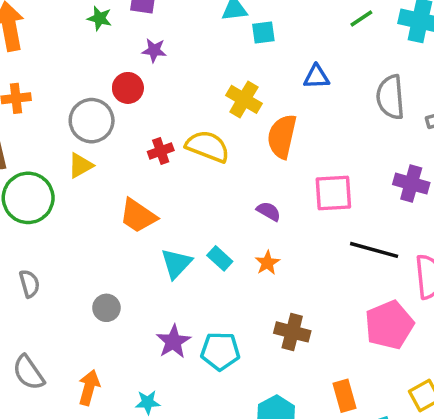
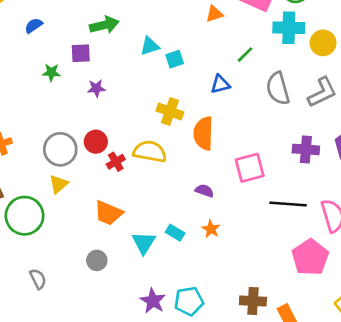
green line: (361, 18) -> (245, 55), moved
red circle: (128, 88) -> (96, 142), moved
gray circle: (106, 308) -> (97, 260), moved
brown cross: (292, 332) -> (253, 301), moved

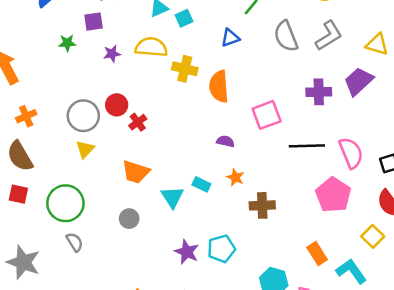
yellow semicircle: (150, 152) -> (151, 47), moved
green circle: (25, 216) -> (65, 203), moved
brown cross: (253, 301) -> (262, 205), moved

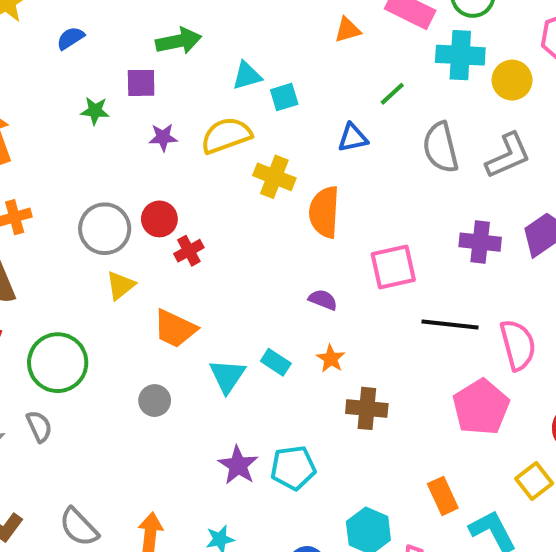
yellow semicircle: (151, 47) -> (226, 135), turned -32
yellow triangle: (85, 149) -> (121, 285), moved
gray semicircle: (75, 242) -> (39, 426), moved

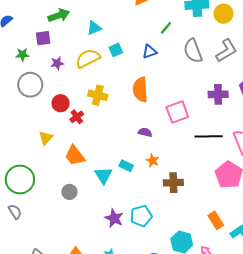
cyan square: (284, 97) -> (116, 50), moved
yellow cross: (274, 177) -> (98, 95), moved
gray circle: (105, 229) -> (30, 85), moved
orange trapezoid: (175, 329) -> (75, 156), turned 35

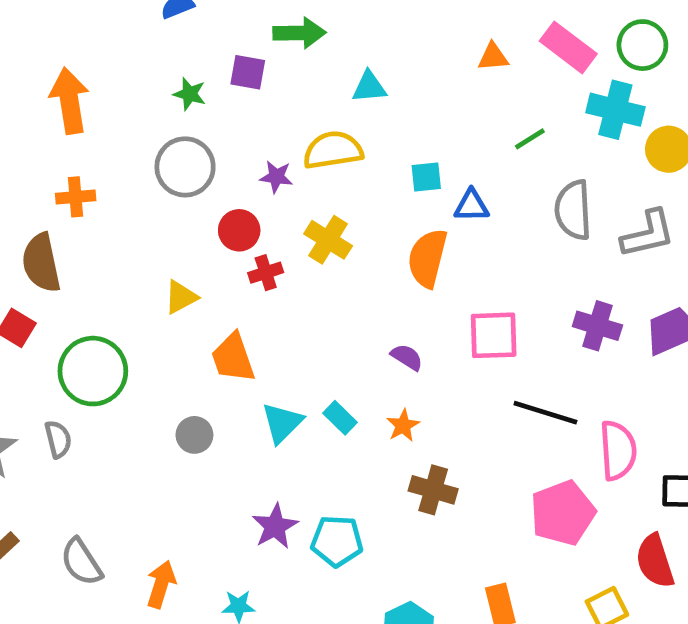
cyan square: (116, 50) -> (426, 177), moved
blue triangle: (150, 52) -> (472, 206), moved
purple star: (57, 63) -> (276, 177), moved

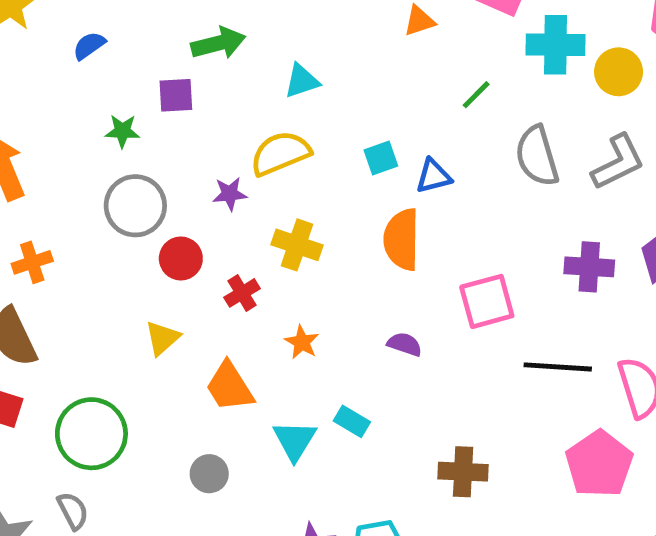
red circle: (239, 230) -> (181, 259), moved
orange star: (403, 426) -> (302, 342), moved

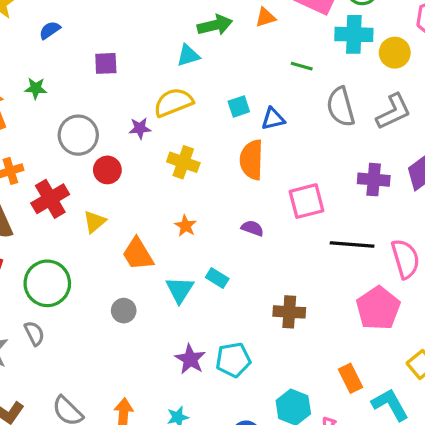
green arrow: (218, 43) -> (215, 25), moved
green line: (476, 95) -> (302, 66), turned 60
green star: (122, 131) -> (36, 88), moved
red cross: (242, 293) -> (50, 199), moved, size x1.6

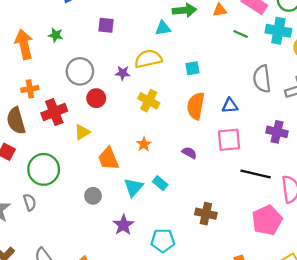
green line: (302, 66) -> (241, 34), moved
blue triangle: (273, 119) -> (230, 106), moved
purple star: (190, 359) -> (123, 225), moved

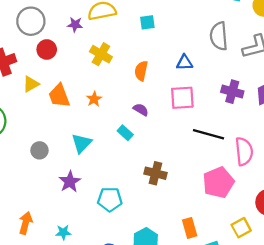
orange semicircle: (196, 106) -> (141, 71), moved, size x0.7
orange trapezoid: (108, 159) -> (59, 96), moved
cyan rectangle: (160, 183) -> (125, 133), moved

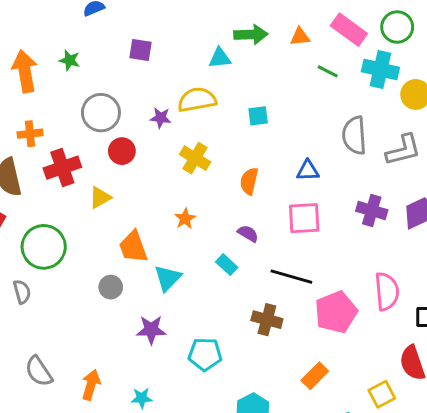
orange trapezoid: (59, 96) -> (133, 247), moved
black line: (209, 134) -> (291, 277), moved
purple star: (70, 182) -> (151, 330), turned 30
pink pentagon: (218, 182) -> (336, 312), moved
orange rectangle: (190, 228) -> (315, 376), moved, turned 60

